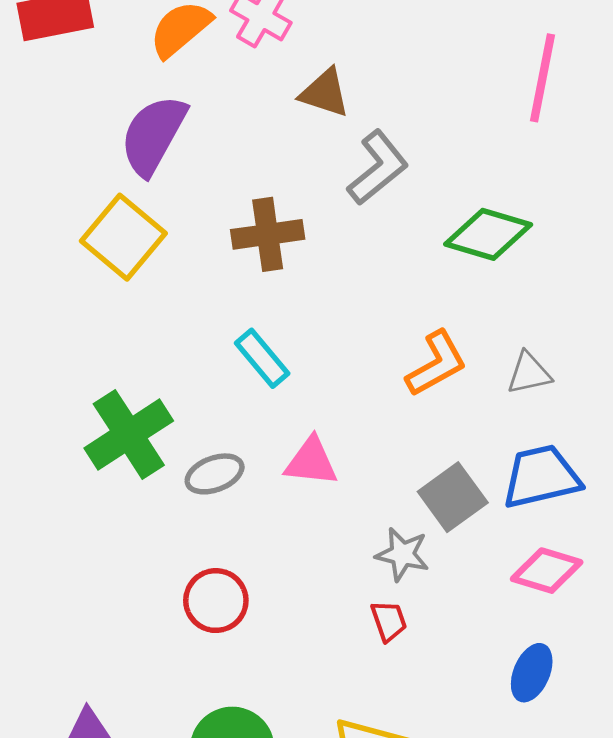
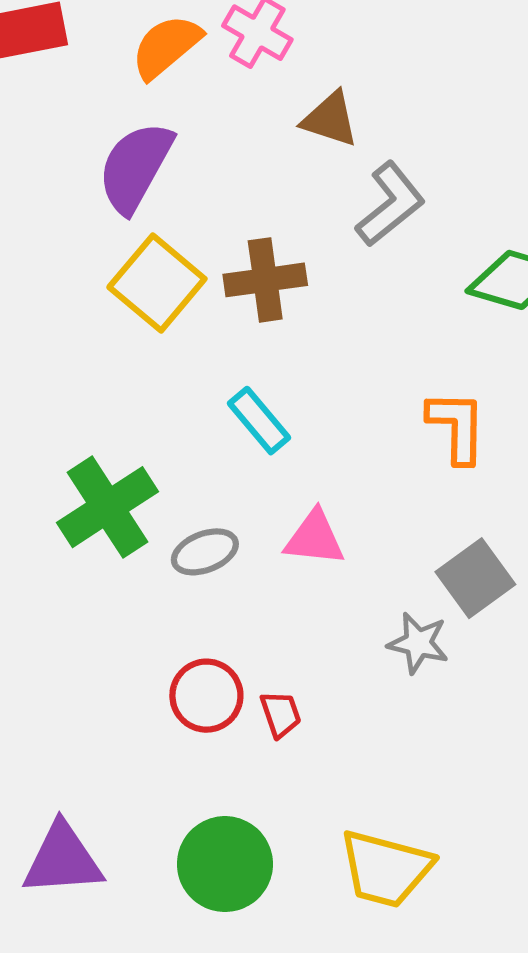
yellow square: (123, 237) -> (157, 283), moved
orange L-shape: (436, 364) -> (457, 427), turned -60
red trapezoid: (389, 621) -> (281, 714), moved

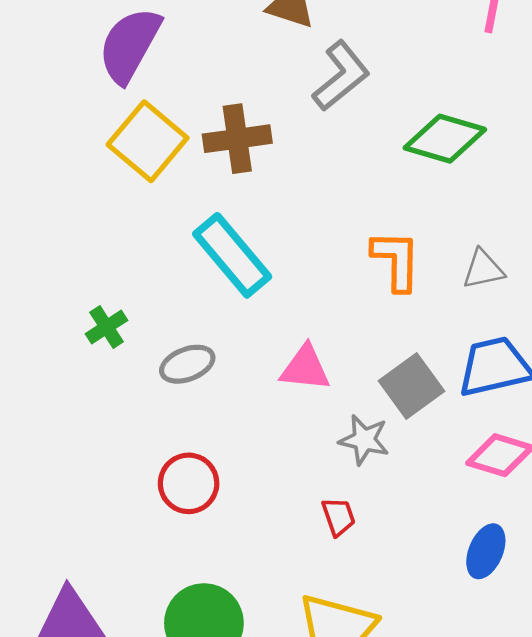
cyan rectangle: (259, 421) -> (232, 255), size x1.5
green cross: (108, 507) -> (107, 327), size x0.5
pink triangle: (315, 538) -> (305, 368), moved
red trapezoid: (281, 714) -> (338, 517), moved

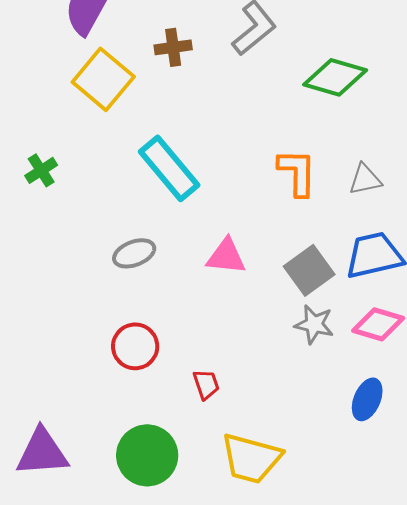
brown cross: (237, 139) -> (173, 47), moved, size x0.7
green cross: (107, 327) -> (41, 170), moved
gray star: (364, 440) -> (314, 324), moved
red trapezoid: (338, 517) -> (206, 384), moved

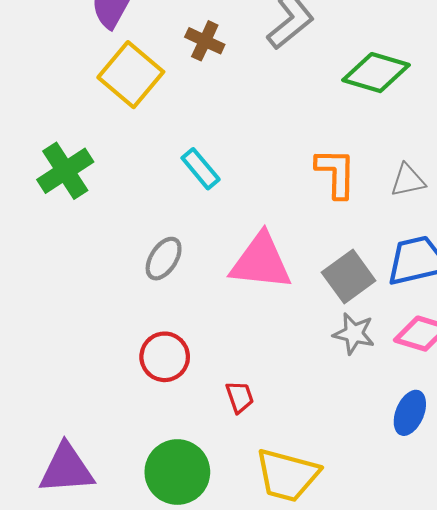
brown cross: (173, 47) -> (205, 41), turned 33
cyan rectangle: (169, 168) -> (201, 169), size x0.6
green cross: (41, 170) -> (65, 171), size x1.6
gray ellipse: (134, 253) -> (164, 259), turned -36
pink triangle: (226, 256) -> (261, 262), size x1.5

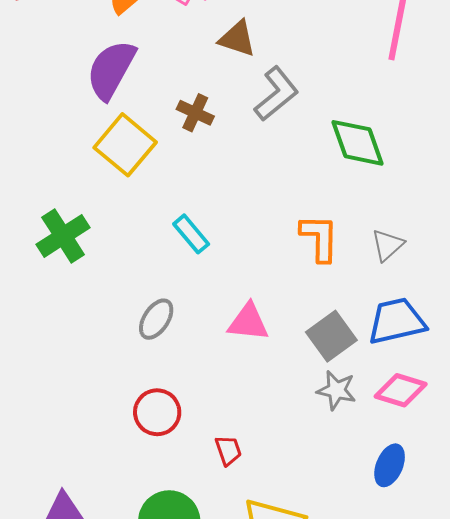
green diamond: (376, 73) -> (357, 143), turned 54
gray triangle: (408, 180) -> (388, 245), turned -30
pink triangle: (261, 262) -> (248, 322), size x0.7

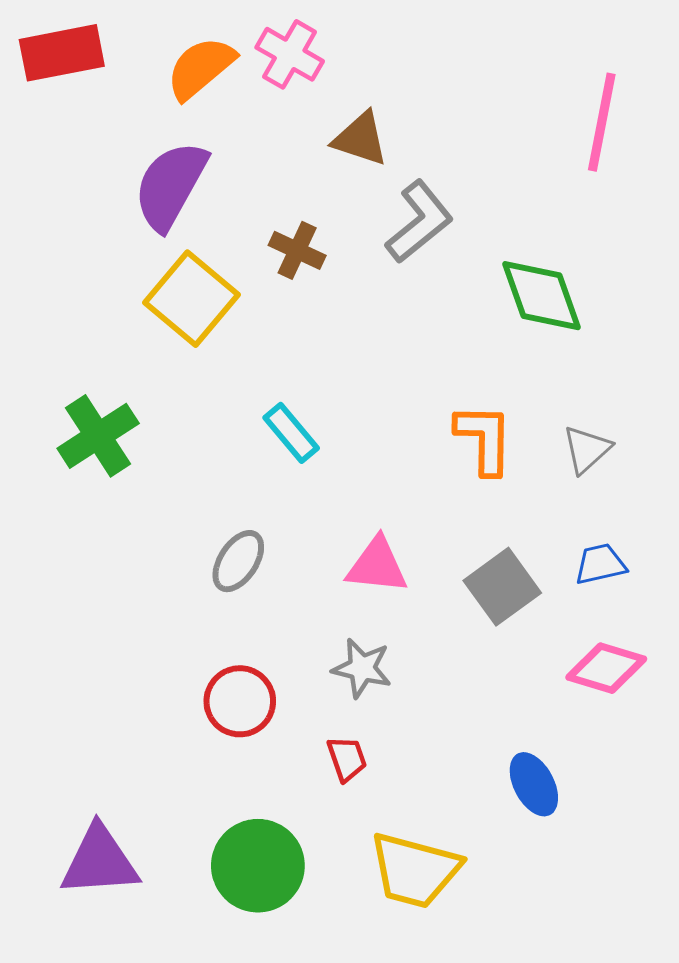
blue trapezoid: (397, 321) -> (600, 564), size x0.6
gray star: (336, 390) -> (362, 668), moved
blue ellipse: (390, 465) -> (534, 784), moved, turned -51

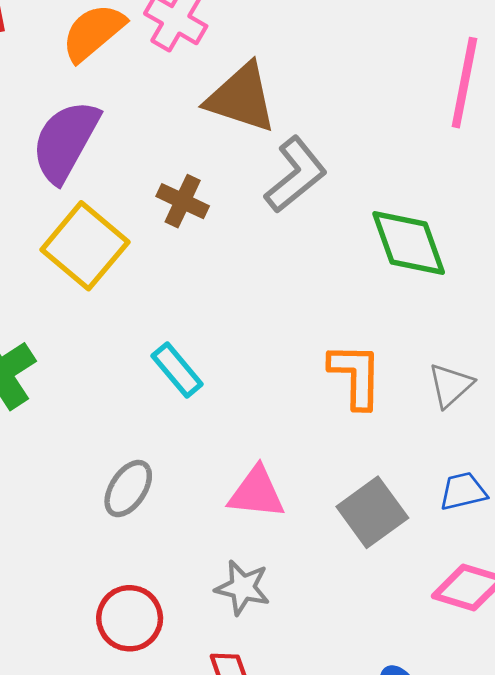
brown triangle: (360, 139) -> (241, 98), size x1.4

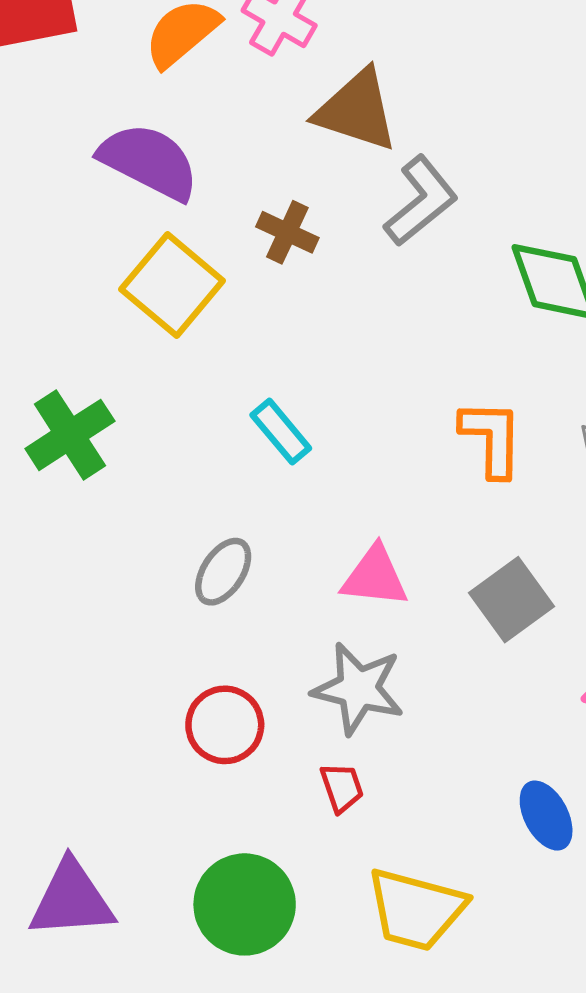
purple semicircle: (65, 141) -> (149, 161), turned 88
gray star: (243, 588) -> (358, 689), size x1.4

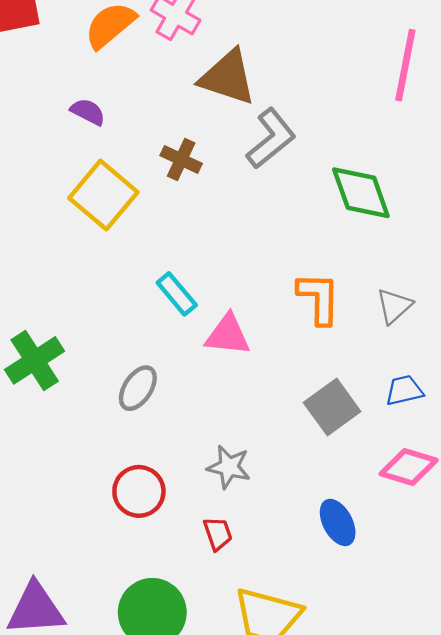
purple semicircle: (149, 161) -> (88, 112), size x0.5
green cross: (70, 435) -> (35, 360), moved
pink triangle: (375, 577) -> (228, 335), moved
gray star: (358, 689) -> (229, 467), size x0.7
blue ellipse: (546, 816) -> (338, 522), moved

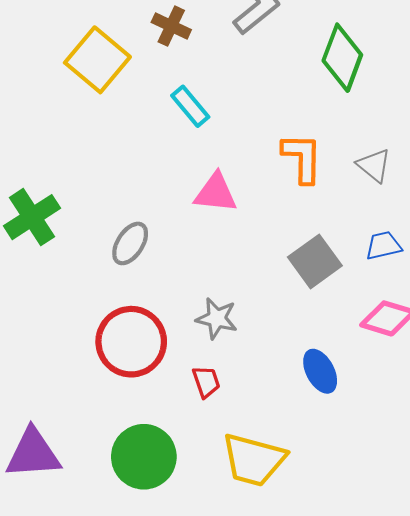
green diamond: (361, 193) -> (342, 58), turned 40
cyan rectangle: (177, 294) -> (190, 106), moved
gray triangle: (394, 306) -> (374, 165), turned -39
red circle: (139, 491) -> (131, 342), size x1.4

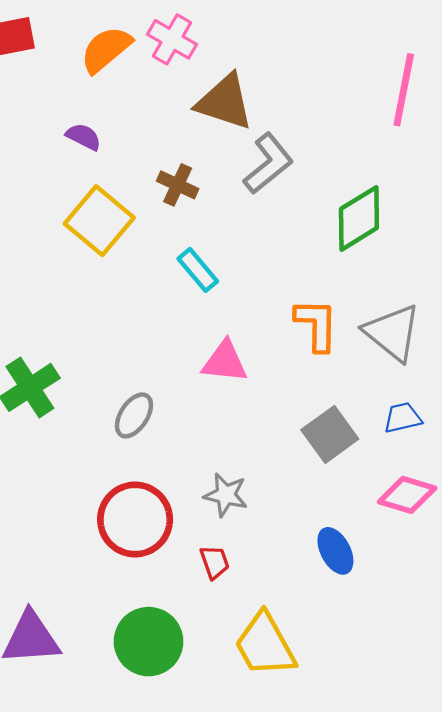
green diamond: (342, 58) -> (359, 218), turned 38
gray triangle: (374, 165) -> (393, 333), size x1.6
yellow trapezoid: (254, 460) -> (265, 645), turned 46

